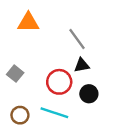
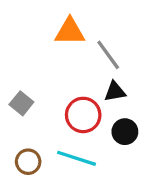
orange triangle: (28, 22) -> (70, 32), moved

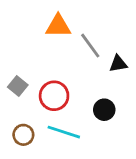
black triangle: (115, 92) -> (118, 64), moved
red circle: (83, 115) -> (54, 96), moved

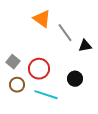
orange triangle: (58, 26) -> (42, 19), turned 36
brown circle: (23, 135) -> (17, 85), moved

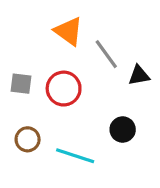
gray square: (13, 62) -> (21, 84), moved, turned -32
red circle: (39, 69) -> (64, 89), moved

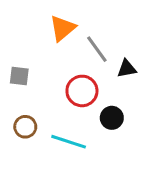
orange triangle: (69, 31) -> (63, 28), turned 44
red circle: (64, 89) -> (82, 91), moved

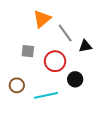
gray square: (19, 76) -> (28, 51), moved
cyan line: (69, 142) -> (46, 95), turned -30

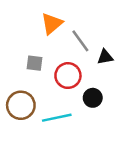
brown circle: (17, 85) -> (21, 105), size x1.5

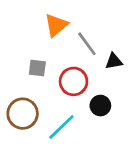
cyan line: (57, 118) -> (61, 127), turned -32

